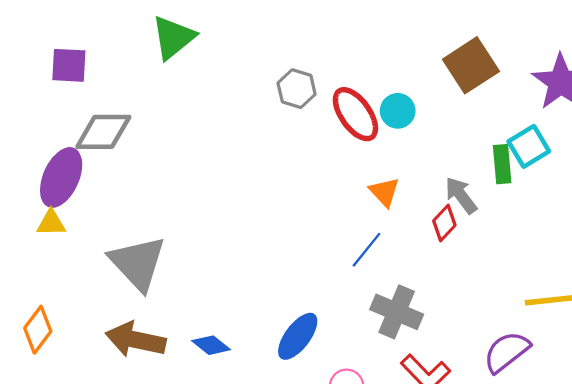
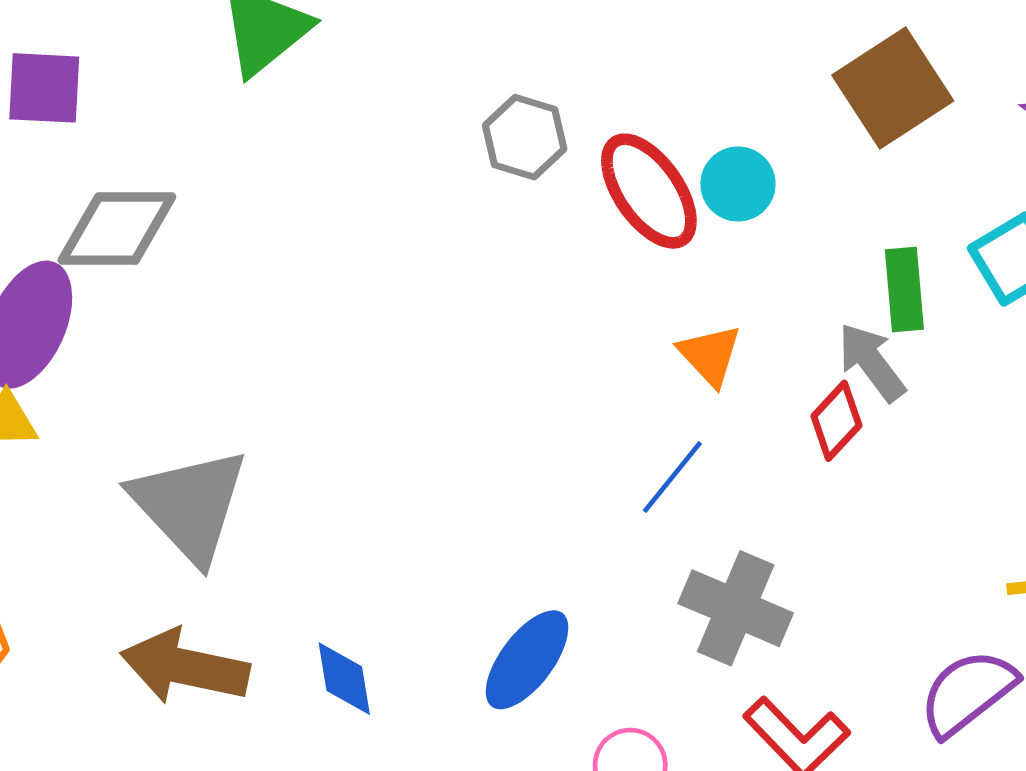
green rectangle: (502, 164) -> (904, 289), moved
blue diamond: (211, 345) -> (344, 679), turned 42

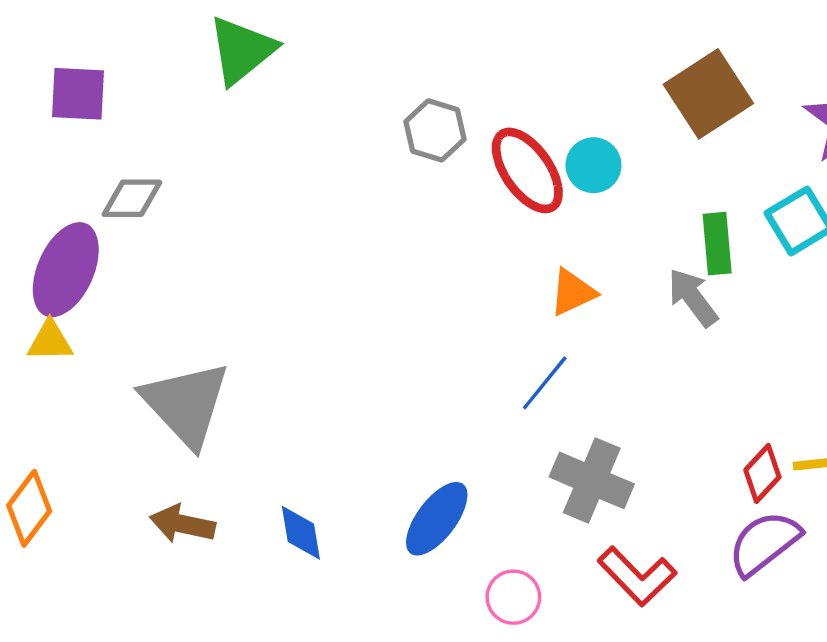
gray diamond: (117, 229) -> (132, 198), size x0.7
orange triangle: (710, 355) -> (573, 292), turned 48
red diamond: (836, 421) -> (762, 473), moved
brown arrow: (185, 667) -> (182, 524), size x0.7

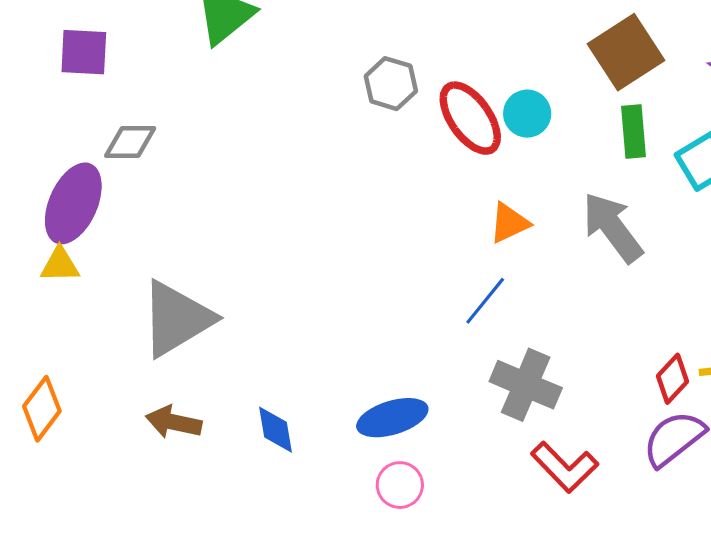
green rectangle: (717, 244) -> (634, 132), moved
gray arrow: (693, 298) -> (613, 227), size x1.4
gray triangle: (186, 404) -> (177, 319), turned 42
blue ellipse: (437, 519) -> (392, 418), turned 36
pink circle: (513, 597) -> (400, 485), moved

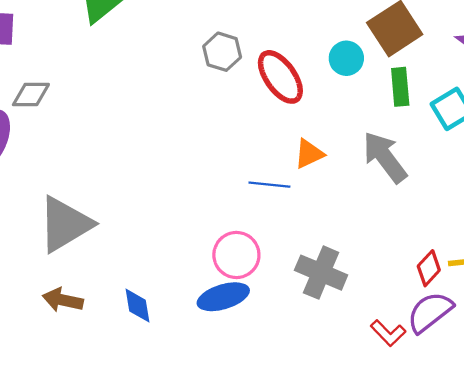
cyan circle: (527, 114) -> (346, 58), moved
blue line: (485, 301) -> (269, 185), moved, turned 57
red L-shape: (565, 467) -> (388, 333), moved, size x0.7
pink circle: (400, 485) -> (236, 255), moved, size x1.4

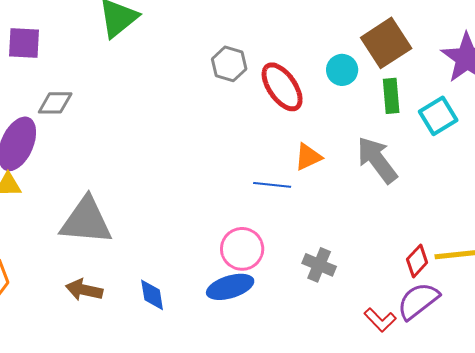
gray triangle: (65, 224) -> (86, 221), turned 36
gray cross: (321, 273) -> (319, 265), size x0.7

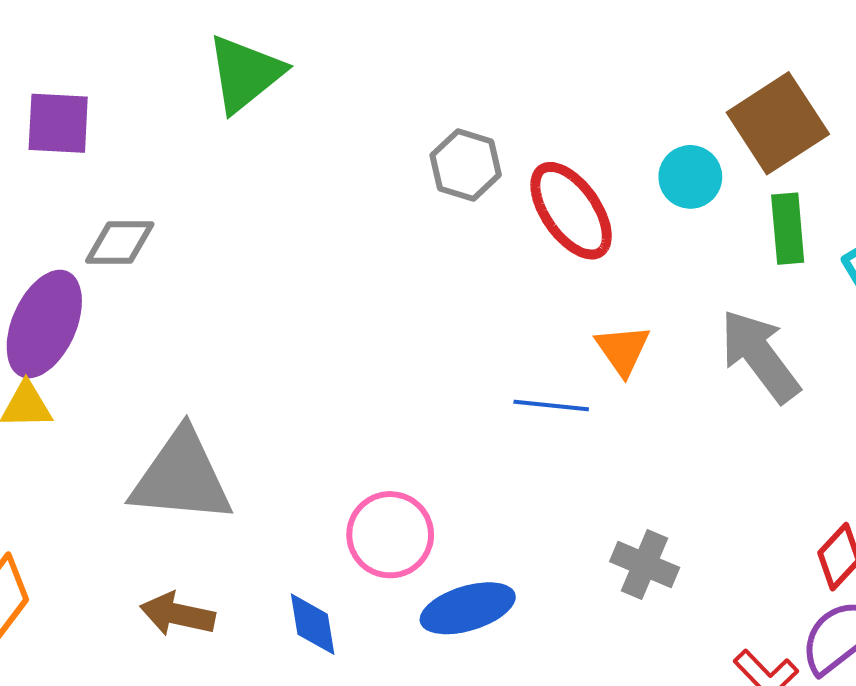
orange triangle: (308, 157) -> (623, 350), turned -40
pink circle: (242, 249) -> (390, 535), moved

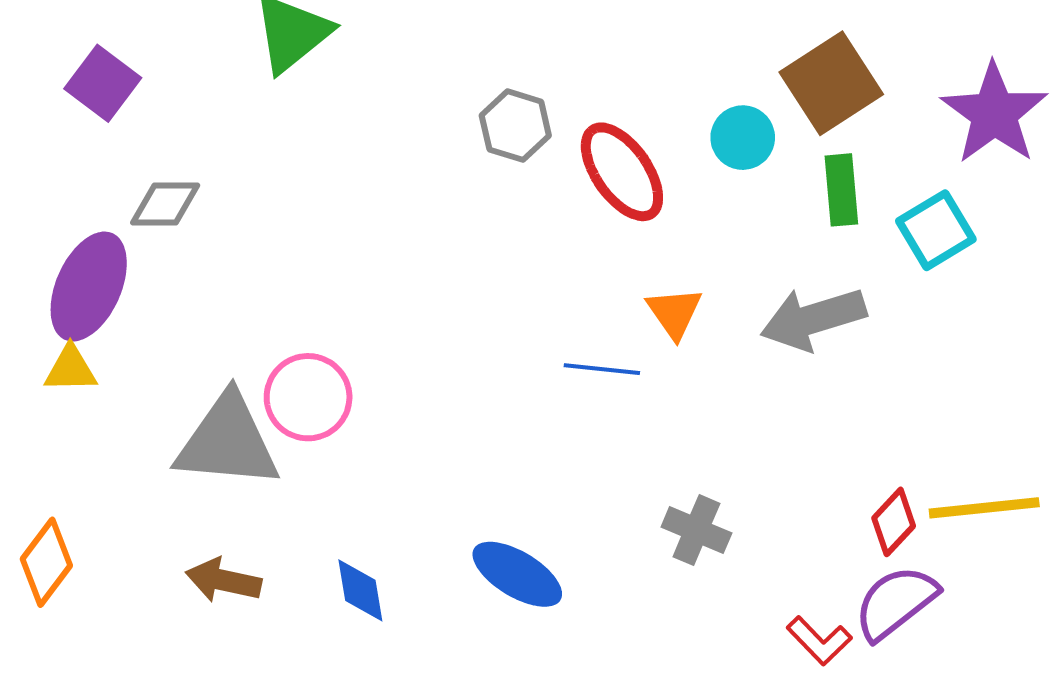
purple square: (58, 123) -> (103, 83), turned 34
gray arrow: (760, 356) -> (813, 319), turned -70
pink circle: (390, 535) -> (308, 397), moved
blue ellipse: (468, 608) -> (517, 574), turned 48

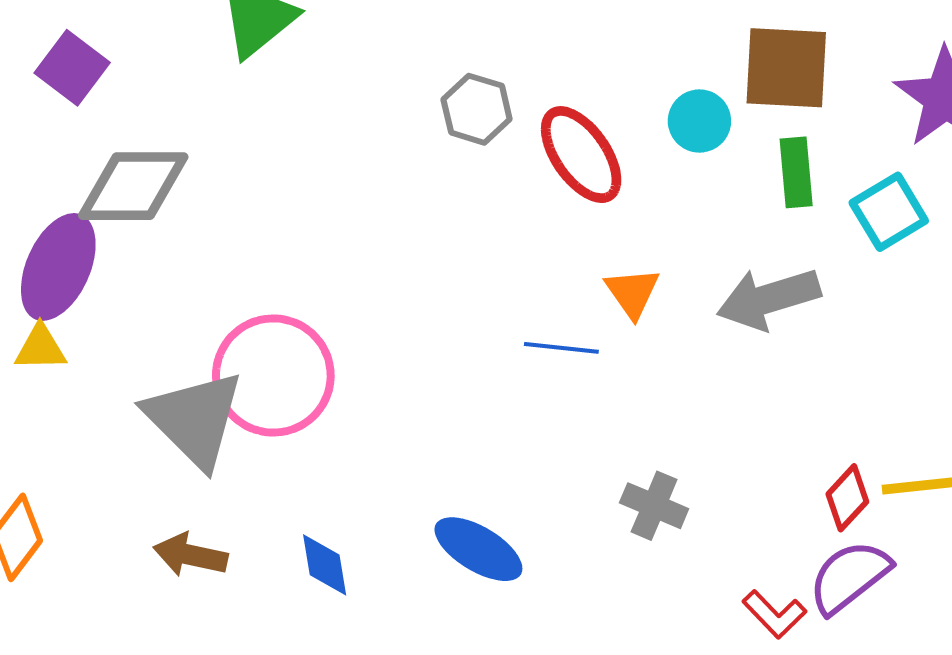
brown square: (831, 83) -> (786, 68), turned 36
gray diamond: (165, 204) -> (133, 186), size x1.6
pink circle: (308, 397) -> (273, 375), size x1.4
gray triangle: (228, 441) -> (194, 419), turned 40

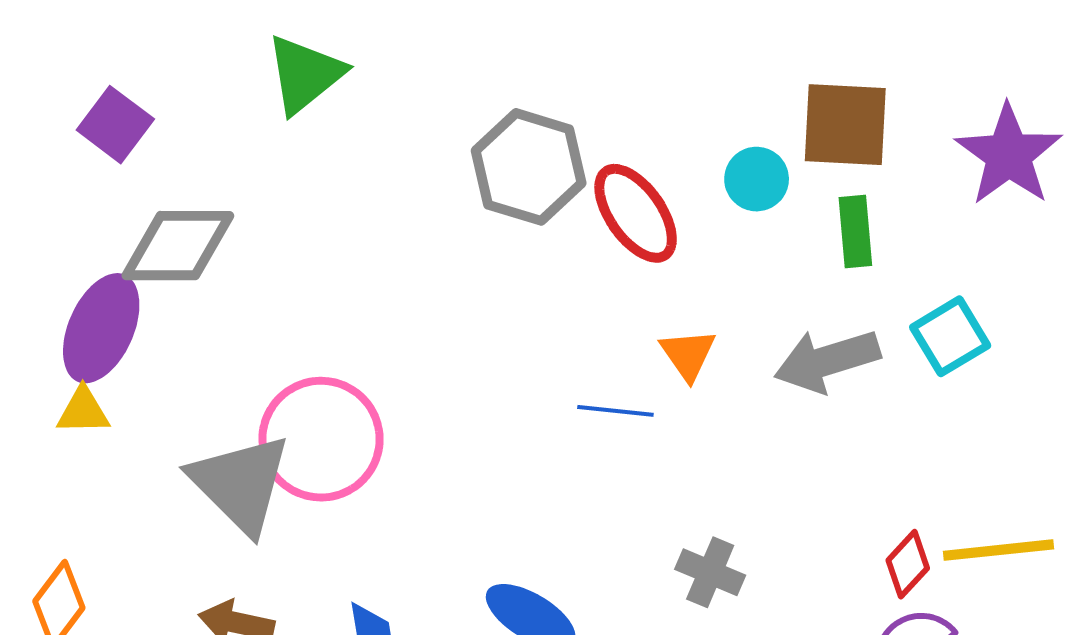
gray hexagon: (477, 109) -> (529, 167), size x1.6
cyan square: (889, 212) -> (950, 336), moved

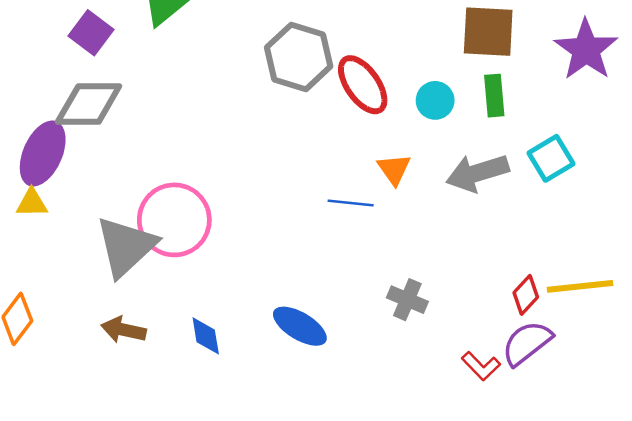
purple square: (115, 125) -> (91, 33), moved
cyan circle: (757, 179) -> (435, 100), moved
gray triangle: (240, 484) -> (126, 246), turned 32

